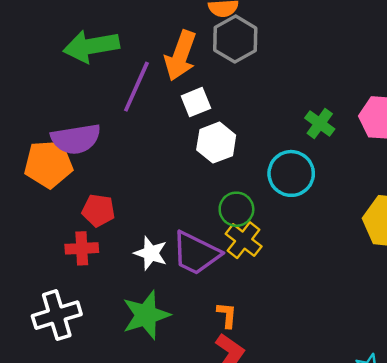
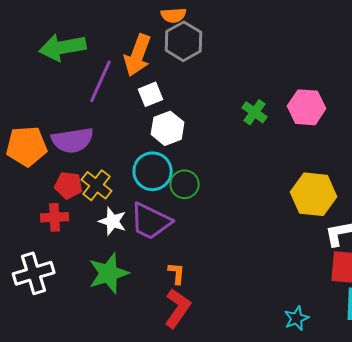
purple semicircle: (76, 139) -> (73, 140), moved
cyan circle: (291, 173) -> (153, 171), moved
yellow cross: (244, 240) -> (97, 185), moved

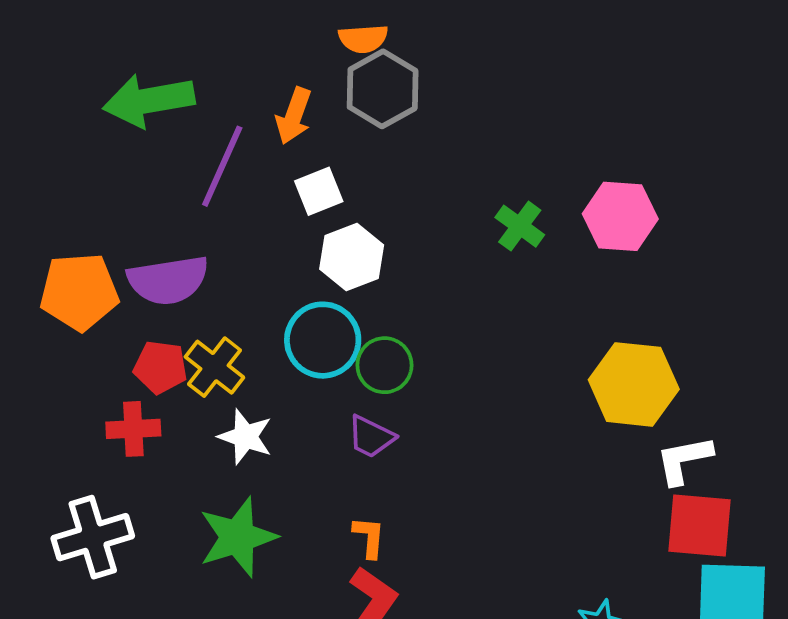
orange arrow: (138, 55) -> (294, 116), size x0.7
purple trapezoid: (151, 221) -> (371, 437), moved, size x0.6

